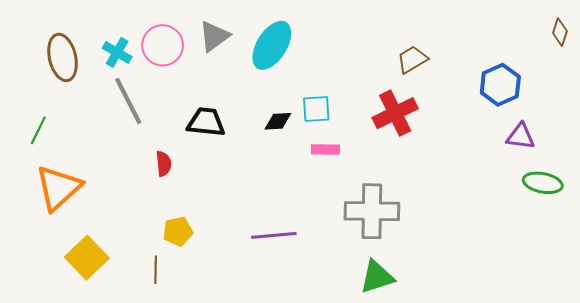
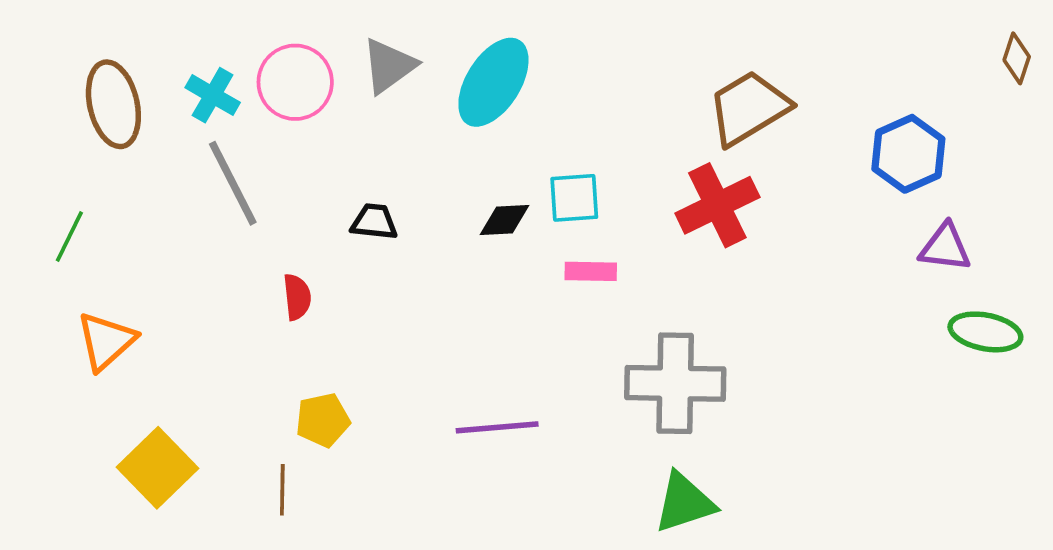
brown trapezoid: (412, 59) -> (749, 108), size x1.5
black trapezoid: (206, 122) -> (374, 222), size x0.7
orange triangle: (58, 188) -> (106, 341), size x0.7

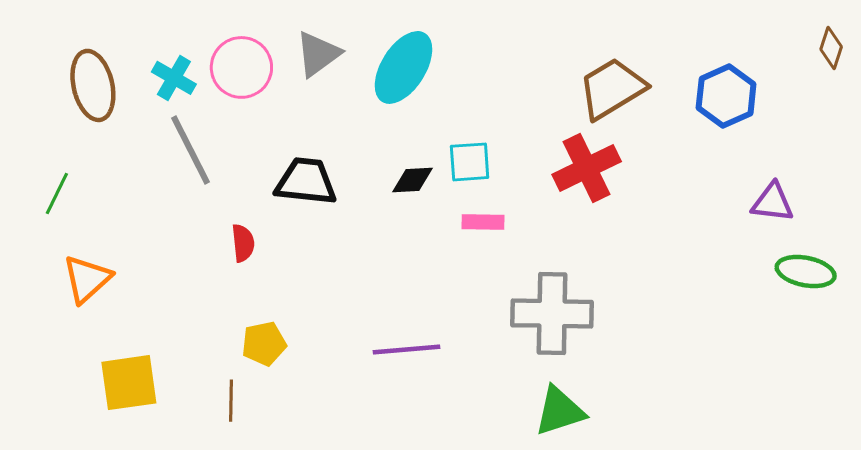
blue hexagon: (908, 154) -> (726, 96), moved
black trapezoid: (374, 222) -> (306, 181), size x1.6
yellow square: (158, 468) -> (129, 383), turned 36

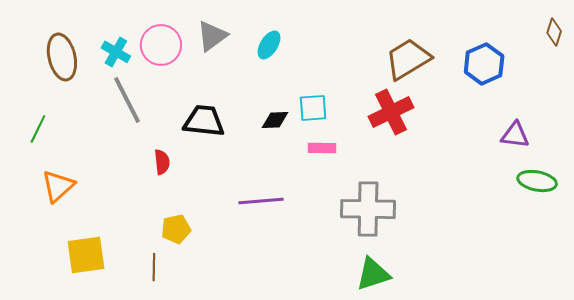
cyan ellipse: (403, 67) -> (269, 45), size x0.6
purple line: (406, 350) -> (261, 201), moved

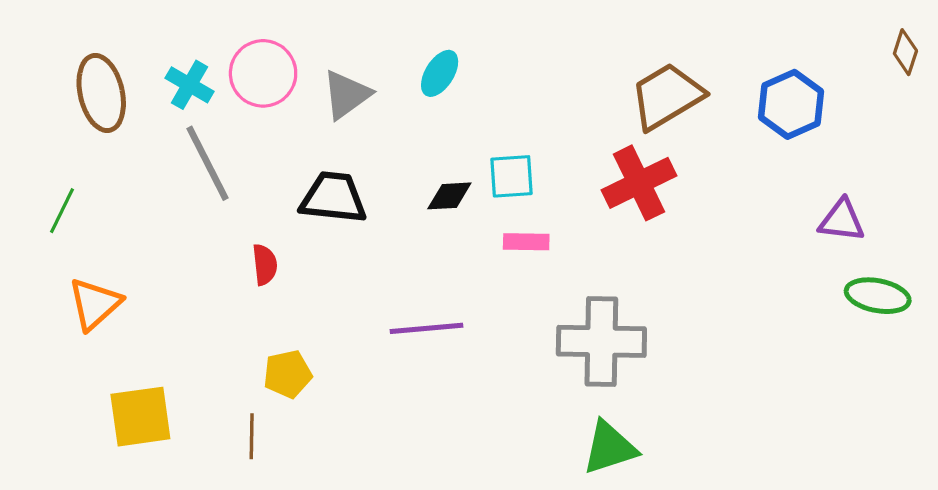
gray triangle: (212, 36) -> (346, 95), moved

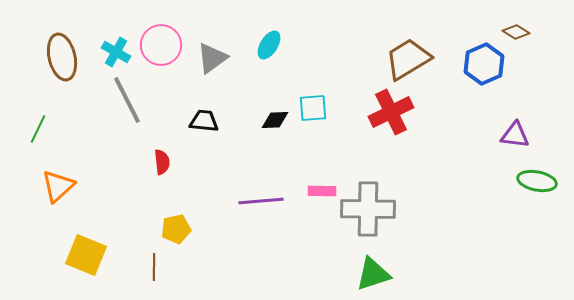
brown diamond: (905, 52) -> (516, 32), moved, turned -76
black trapezoid: (333, 198) -> (204, 121), size x0.7
pink rectangle: (526, 242) -> (322, 191), moved
yellow square: (140, 417) -> (86, 255), turned 30

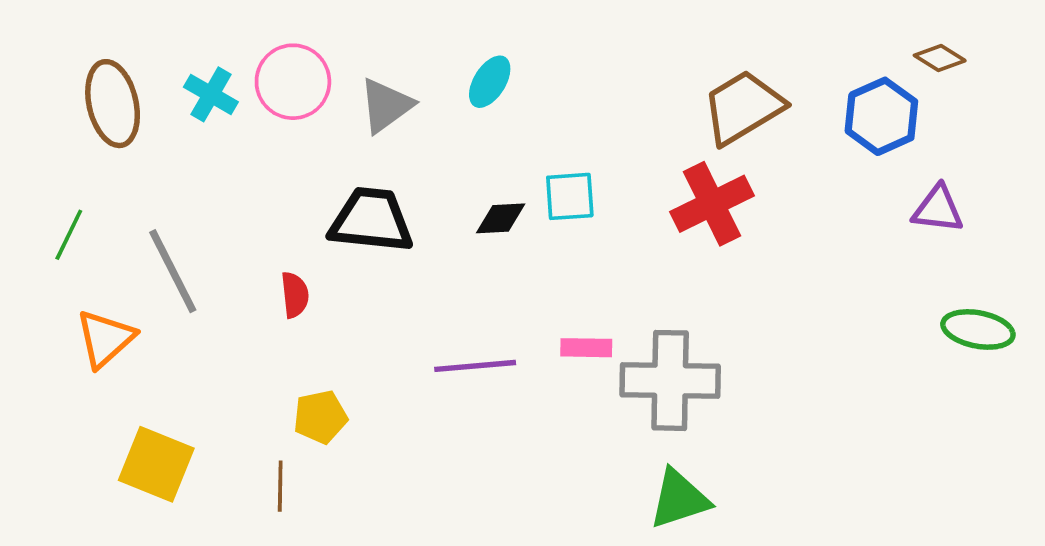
gray line: (127, 100) -> (173, 271), moved
black trapezoid: (204, 121) -> (371, 220), size x1.6
purple triangle: (515, 135) -> (938, 209), moved

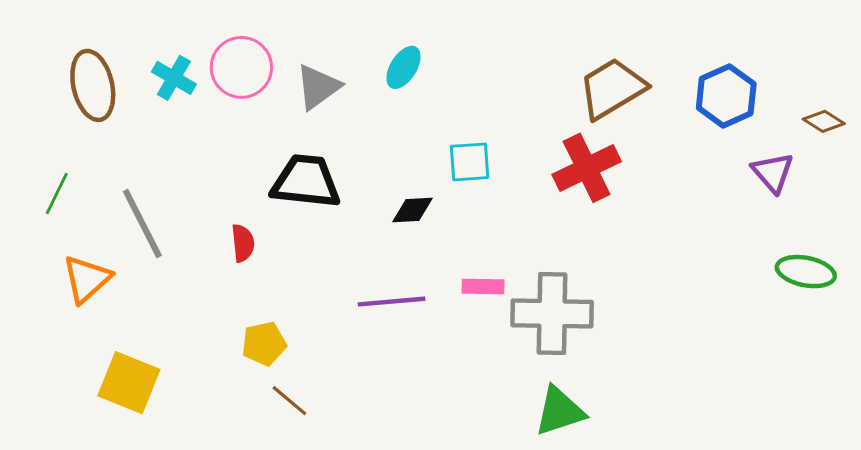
brown diamond: (940, 58) -> (824, 121), moved
purple triangle: (938, 209) -> (773, 172), turned 42
black diamond: (501, 218) -> (412, 210), moved
brown line: (280, 486) -> (289, 401), moved, turned -51

